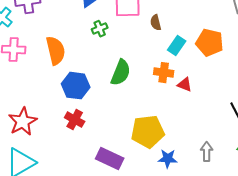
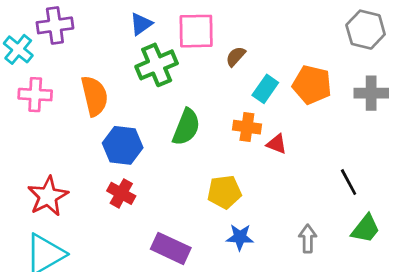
brown semicircle: (156, 23) -> (236, 56), turned 56
green cross: (100, 29) -> (157, 65), size x1.8
yellow pentagon: (148, 132) -> (224, 192), moved, size x0.7
blue star: (168, 159) -> (240, 237), moved

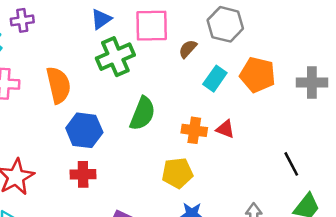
purple cross: (55, 25) -> (22, 20), size x0.7
gray hexagon: (366, 30) -> (225, 24), moved
orange cross: (247, 127) -> (194, 130), moved
red cross: (121, 193) -> (83, 174), turned -30

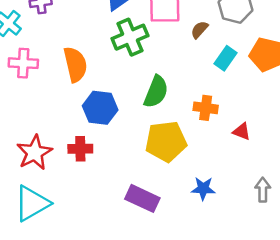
red triangle: (225, 129) -> (242, 131), moved
yellow pentagon: (177, 173) -> (166, 141), moved, size x1.4
red cross: (83, 174) -> (80, 149), moved

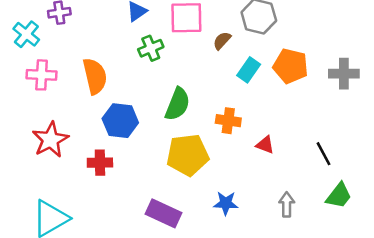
green cross: (130, 37) -> (151, 48), size x0.7
red star: (34, 153) -> (50, 140), moved

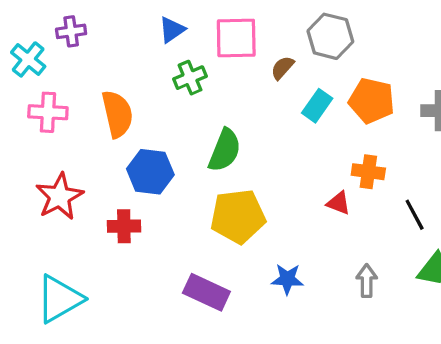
orange cross: (228, 121) -> (368, 172), moved

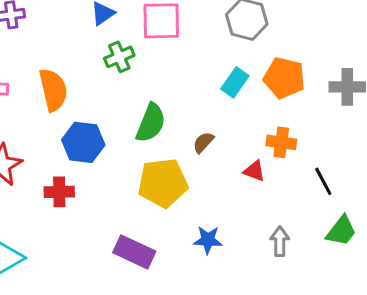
brown semicircle: (282, 68) -> (203, 142), moved

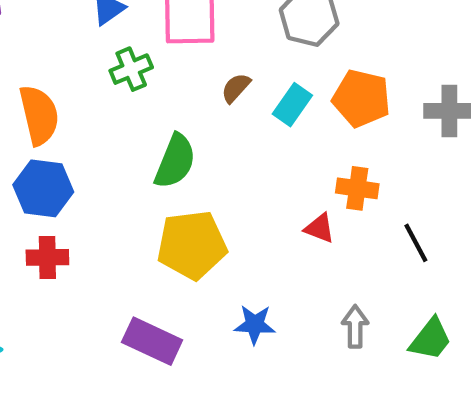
blue hexagon: (83, 142) -> (43, 188), moved
brown semicircle: (203, 142) -> (236, 88), moved
green trapezoid: (341, 231) -> (431, 339), moved

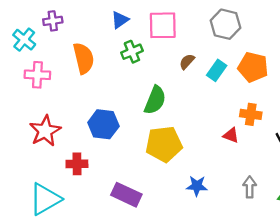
orange semicircle: (39, 115) -> (84, 58), moved
blue hexagon: (43, 188) -> (103, 124), moved
red cross: (47, 257) -> (77, 164), moved
purple rectangle: (152, 341) -> (126, 195), moved

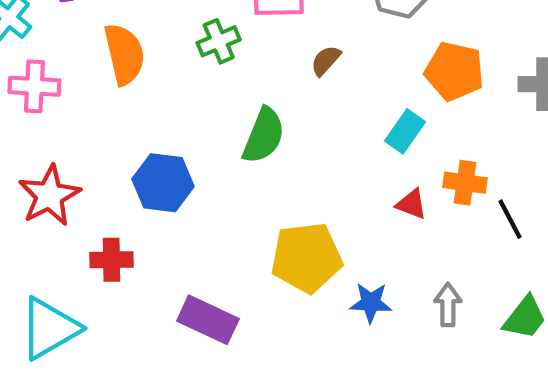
cyan rectangle: (217, 70) -> (405, 131), moved
orange cross: (251, 114) -> (465, 183), moved
yellow pentagon: (164, 144) -> (306, 258), moved
blue star: (197, 186) -> (371, 303), moved

